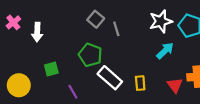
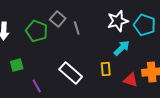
green pentagon: (90, 55) -> (37, 31), moved
yellow rectangle: (140, 83) -> (106, 69), moved
red triangle: (175, 85) -> (131, 80), turned -35

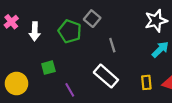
gray line: (77, 28) -> (112, 45), moved
yellow rectangle: (106, 69) -> (146, 82), moved

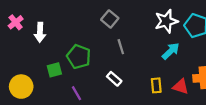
gray square: (92, 19) -> (110, 19), moved
green pentagon: (70, 31) -> (79, 57), moved
white rectangle: (106, 76) -> (114, 79), size x0.6

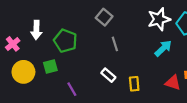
pink cross: (16, 22) -> (13, 44), moved
green pentagon: (79, 57) -> (65, 41), moved
yellow rectangle: (156, 85) -> (134, 84), moved
yellow circle: (21, 87) -> (23, 72), moved

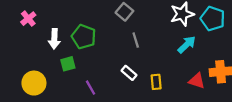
white arrow: (36, 30) -> (54, 39), moved
pink cross: (13, 44) -> (28, 19), moved
yellow circle: (23, 72) -> (34, 83), moved

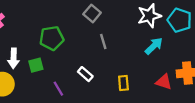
green pentagon: (84, 37) -> (52, 38), turned -30
white arrow: (54, 39) -> (13, 58), moved
white rectangle: (129, 73) -> (85, 74), moved

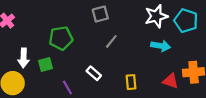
gray square: (92, 13) -> (100, 14), turned 35
gray line: (103, 42) -> (111, 41), turned 56
cyan arrow: (154, 46) -> (161, 46), turned 54

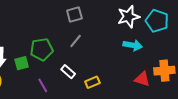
green pentagon: (61, 38) -> (42, 49), moved
gray line: (111, 41) -> (76, 41), moved
yellow rectangle: (131, 82) -> (92, 82), moved, turned 72

